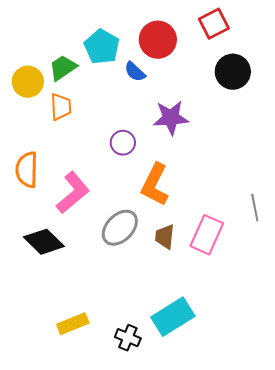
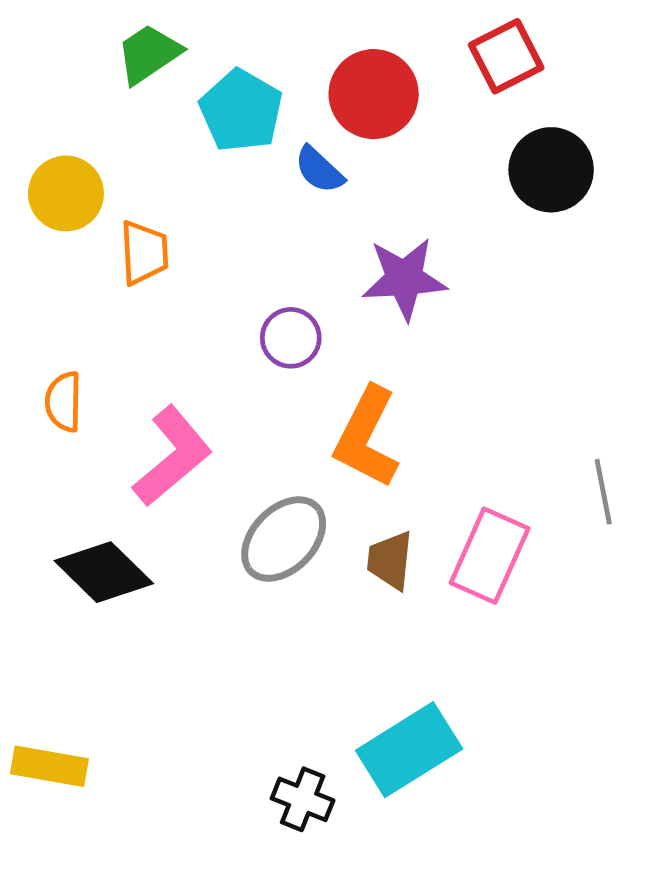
green trapezoid: (63, 68) -> (149, 54), moved
orange semicircle: (27, 170) -> (64, 402), size x0.7
yellow rectangle: (73, 324) -> (49, 766), moved, turned 32

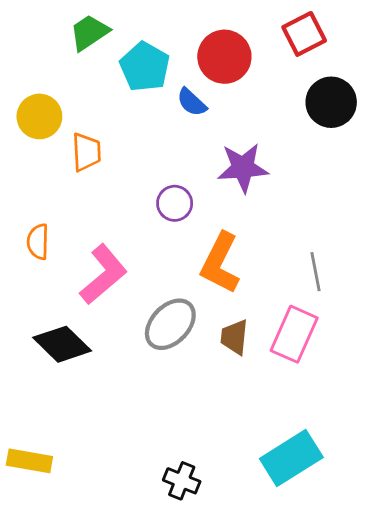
gray line: (603, 492) -> (315, 272), moved
cyan rectangle: (409, 750) -> (291, 458), moved

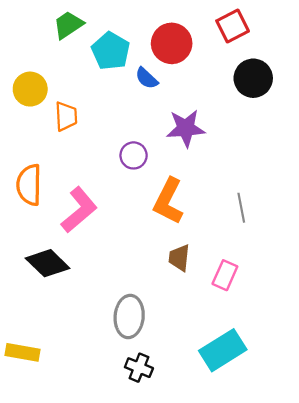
orange semicircle: (38, 242) -> (29, 185), size x1.5
gray ellipse: (170, 324) -> (129, 316), moved, turned -39
pink rectangle: (294, 334) -> (225, 275), moved, size x0.7

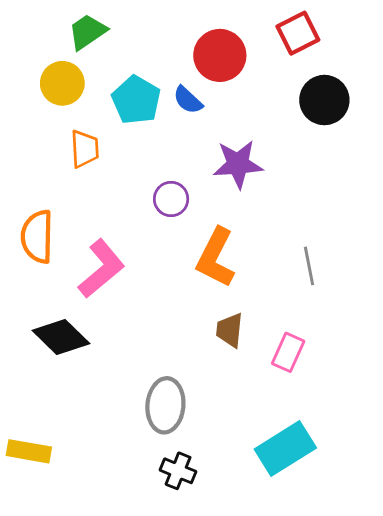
cyan pentagon: (111, 51) -> (136, 100), moved
yellow circle: (30, 89) -> (62, 83), moved

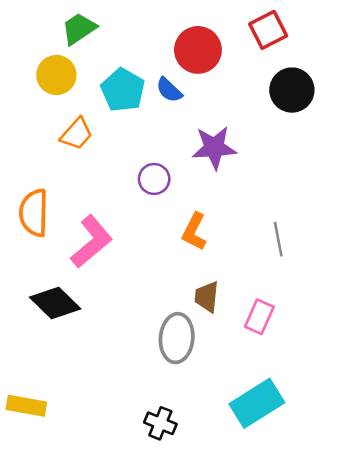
orange trapezoid: (85, 149) -> (76, 134), turned 45
orange L-shape: (216, 258) -> (194, 232), size x0.7
gray ellipse: (165, 405) -> (177, 338), moved

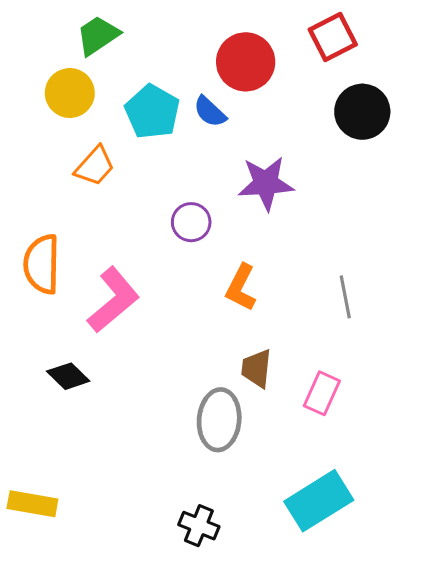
black diamond: (55, 303) -> (68, 376), size x0.7

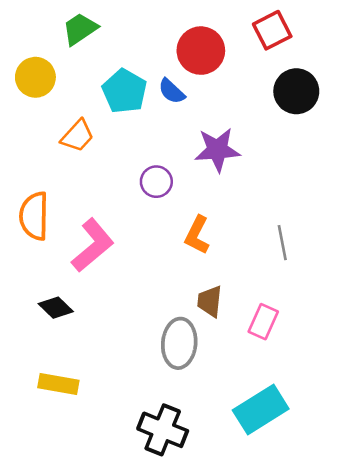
yellow circle: (70, 93) -> (35, 77), moved
yellow rectangle: (32, 504) -> (58, 384), moved
black cross: (199, 526) -> (163, 430), size x1.5

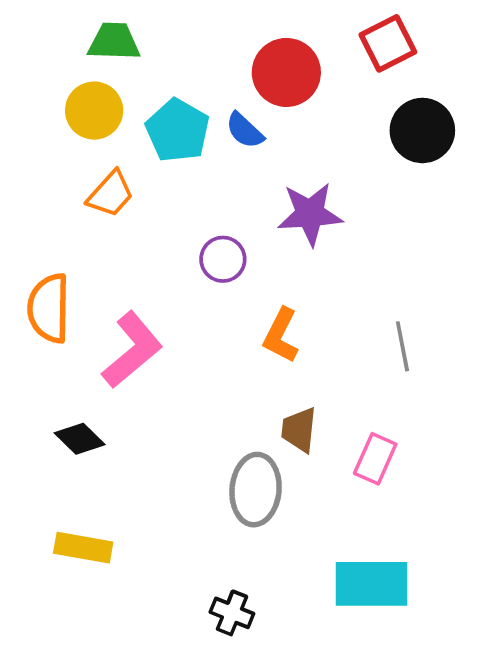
green trapezoid: (80, 29) -> (114, 42), turned 36
yellow circle: (35, 77) -> (94, 111), moved
cyan rectangle: (261, 409) -> (372, 584), turned 32
black cross: (163, 430) -> (232, 613), size x0.6

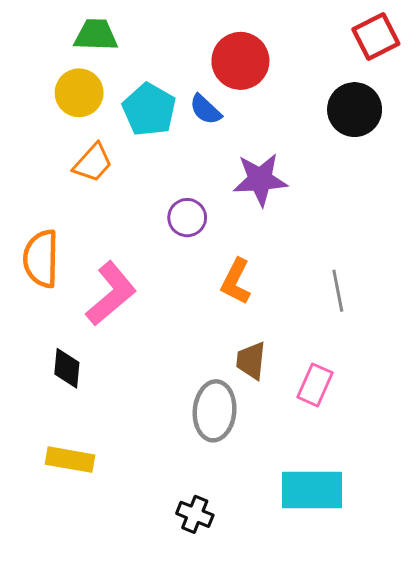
red square: (388, 43) -> (376, 37), moved
black diamond: (80, 439) -> (67, 368), turned 51

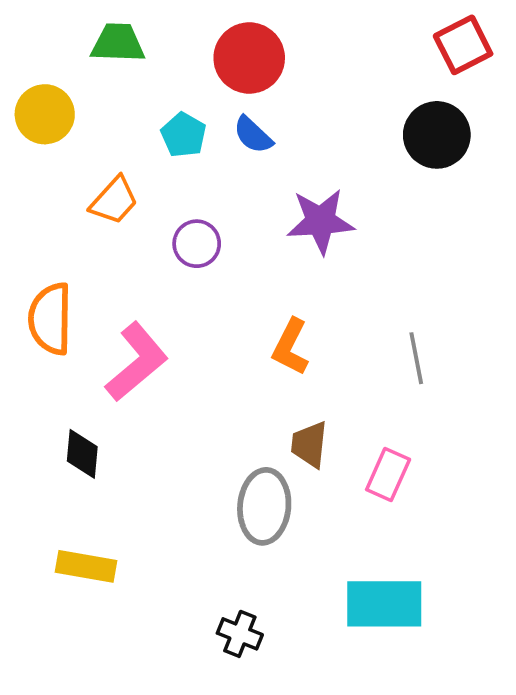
red circle: (240, 61) -> (249, 58), moved
yellow circle: (79, 93) -> (45, 114), moved
cyan pentagon: (149, 110) -> (184, 135), size x0.7
purple circle: (187, 218) -> (197, 244), moved

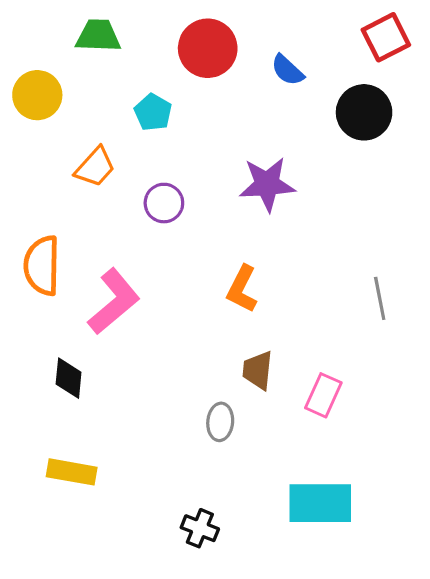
blue semicircle: (253, 135) -> (287, 70), moved
gray line: (416, 358) -> (380, 298), moved
gray ellipse: (264, 506) -> (220, 422), size x0.6

